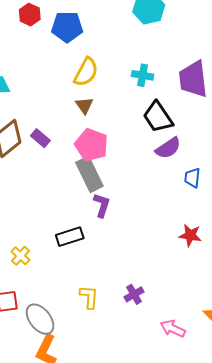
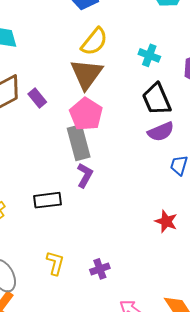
brown triangle: (84, 105) -> (86, 74), size x1.8

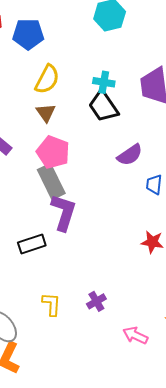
brown triangle: (86, 74) -> (46, 113), size x0.6
black trapezoid: (157, 99) -> (103, 106), moved
purple L-shape: (85, 175) -> (64, 212), size x1.5

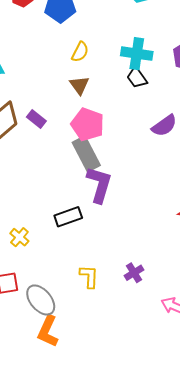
yellow semicircle: (47, 79) -> (80, 52), size x0.7
cyan cross: (104, 82) -> (137, 54), size x1.4
black trapezoid: (103, 106) -> (137, 78), size x0.7

